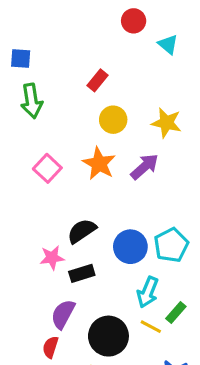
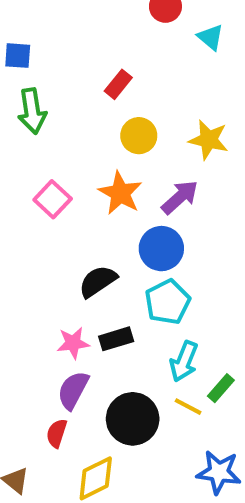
cyan pentagon: (171, 245) -> (168, 302), moved
blue circle: (130, 247) -> (161, 249), moved
pink star: (52, 258) -> (73, 343), moved
black rectangle: (82, 273) -> (116, 339), moved

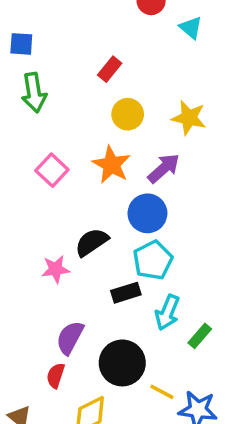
black rectangle: (116, 339) -> (126, 293), moved
pink star: (73, 343) -> (56, 269), moved
yellow line: (188, 407) -> (162, 392), moved

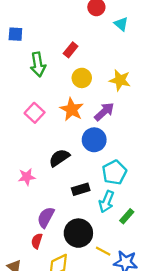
green arrow: (34, 93) -> (38, 64), moved
cyan pentagon: (153, 260) -> (114, 172), moved
pink star: (56, 269) -> (27, 177), moved

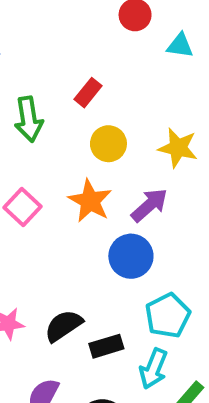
cyan triangle: (121, 24) -> (180, 46), turned -32
black semicircle: (59, 158) -> (63, 326), moved

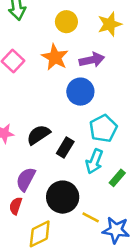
yellow star: (178, 148) -> (110, 24), turned -30
purple arrow: (149, 205) -> (92, 60), turned 30
black rectangle: (106, 346) -> (65, 147), turned -42

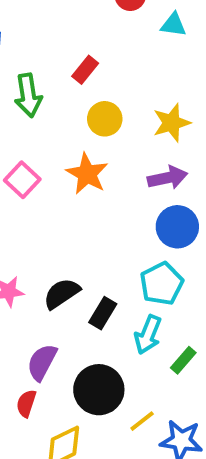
purple arrow: (92, 60) -> (168, 178), moved
blue circle: (80, 92) -> (177, 227), moved
yellow line: (91, 217) -> (142, 421), turned -66

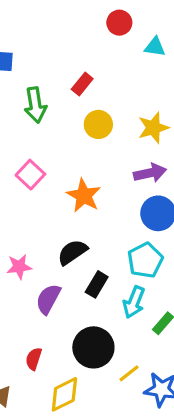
orange star: (87, 174) -> (84, 196), moved
black semicircle: (62, 293) -> (72, 252), moved
purple semicircle: (42, 362) -> (48, 299), moved

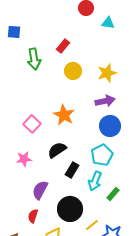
pink square: (30, 175) -> (32, 124), moved
purple semicircle: (48, 299) -> (40, 190), moved

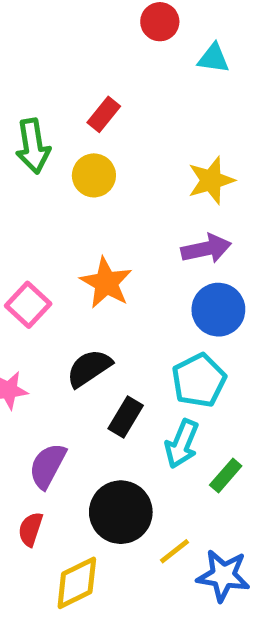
yellow circle: (73, 71) -> (94, 175), moved

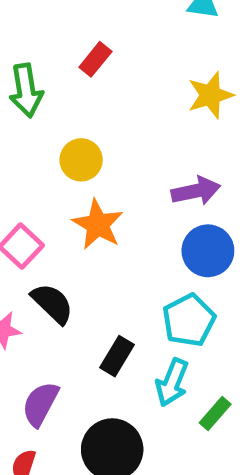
yellow circle: (94, 175) -> (81, 160), moved
yellow star: (211, 180) -> (210, 95), moved
black semicircle: (89, 368) -> (52, 303), moved, turned 78

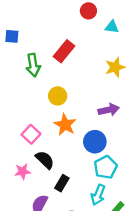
red rectangle: (95, 59) -> (64, 51), size x1.5
blue circle: (208, 251) -> (95, 142), moved
black rectangle: (117, 356) -> (62, 183), moved

